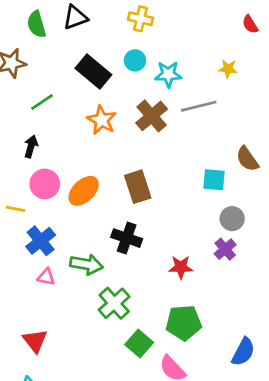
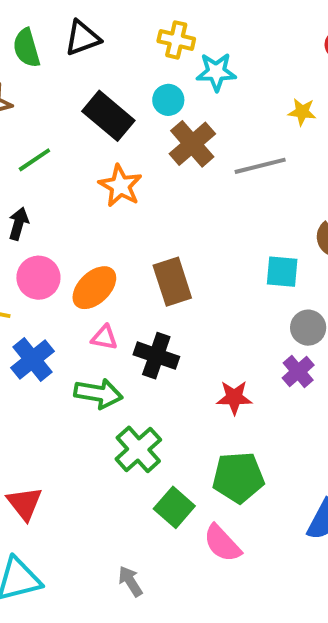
cyan star: (168, 74) -> (216, 72), moved
brown cross: (152, 116) -> (192, 144), moved
pink triangle: (46, 277) -> (104, 338), moved

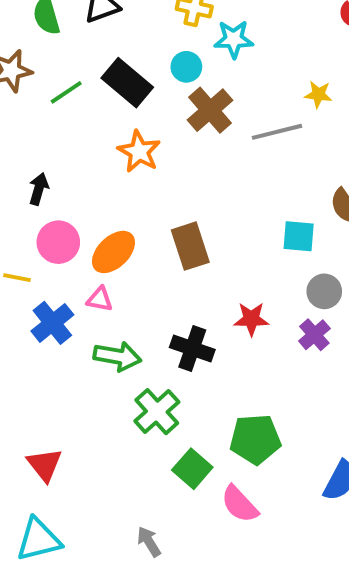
yellow star: (302, 112) -> (318, 94), moved
green line: (34, 160) -> (66, 92), moved
pink triangle: (104, 338) -> (100, 299), moved
black cross: (156, 356) -> (192, 349), moved
red star: (234, 397) -> (251, 319), moved

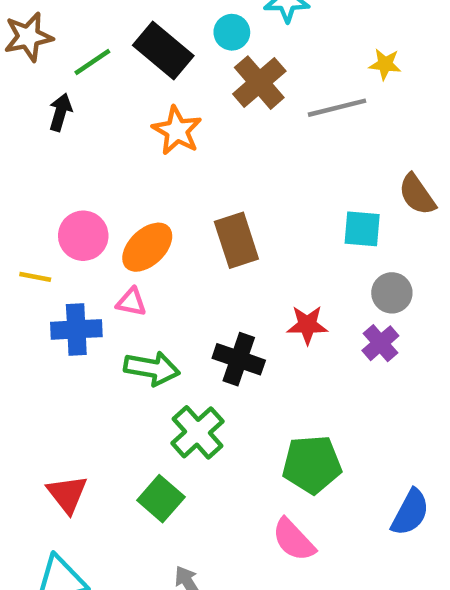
black arrow: (39, 189) -> (60, 112), moved
blue cross: (52, 323) -> (76, 329), turned 36
green square: (192, 469) -> (161, 499), moved

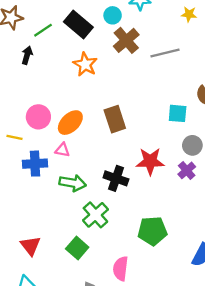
yellow star: (385, 64) -> (189, 14), moved
red star: (307, 325) -> (150, 161), size x1.4
pink semicircle: (294, 540) -> (121, 269), moved, turned 50

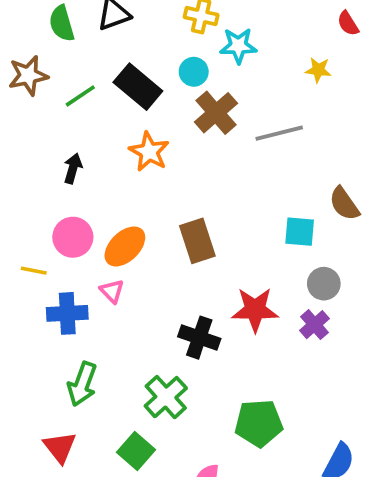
black arrow: (27, 55) -> (73, 168), moved
pink triangle: (62, 150) -> (112, 291), turned 35
green arrow: (73, 183) -> (82, 384), moved, turned 100

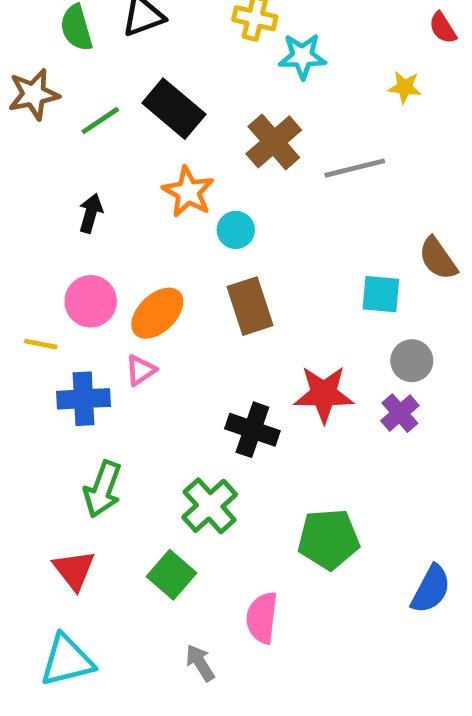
cyan circle: (194, 72) -> (236, 230), moved
pink triangle: (112, 291) -> (141, 370), turned 40

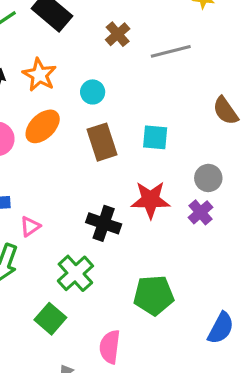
brown cross: (274, 142) -> (118, 34), size x0.7
orange star: (188, 192) -> (39, 75), moved
cyan square: (381, 294) -> (155, 137), moved
orange ellipse: (157, 313) -> (43, 126), moved
pink triangle: (141, 370) -> (30, 226), moved

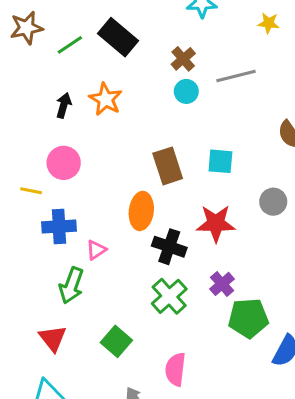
cyan circle: (93, 92) -> (186, 91), moved
orange ellipse: (43, 126) -> (141, 211), moved, turned -39
purple cross: (200, 212) -> (222, 284), moved
green cross: (75, 273) -> (169, 296), moved
green pentagon: (154, 295) -> (248, 318), moved

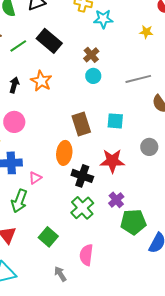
gray line: (236, 76) -> (138, 79), moved

